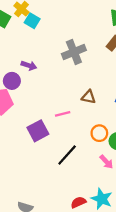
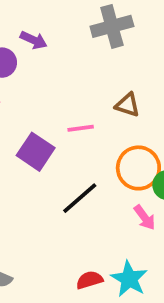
purple square: (38, 131) -> (36, 152), turned -35
orange circle: (99, 133) -> (138, 168), size x1.5

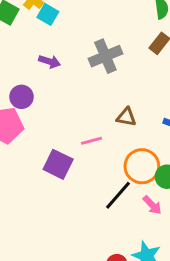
purple arrow: (34, 40) -> (50, 61), moved
black line: (80, 198) -> (118, 195), moved

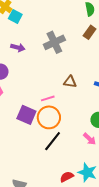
orange circle: (142, 166) -> (49, 117), moved
black line: (118, 195) -> (53, 141), moved

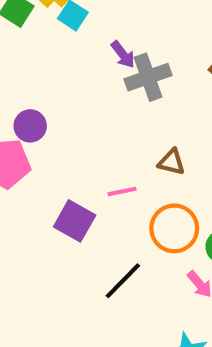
purple arrow: (18, 47) -> (123, 55), moved, turned 32
orange circle: (49, 117) -> (174, 228), moved

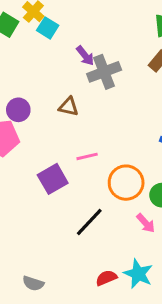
brown triangle: (172, 162) -> (69, 107), moved
purple square: (75, 221) -> (53, 179), turned 32

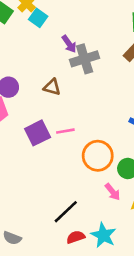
purple square: (53, 179) -> (38, 133), moved
black line: (89, 222) -> (66, 212), moved

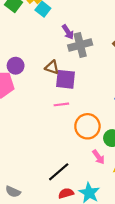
purple square: (38, 133) -> (65, 79), moved, turned 30

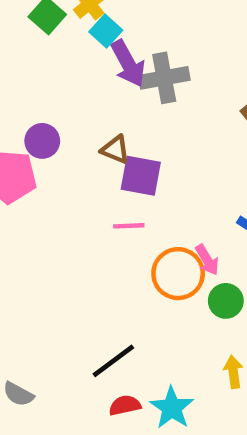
purple arrow: (68, 32) -> (128, 64), moved, size x1.5
gray cross: (80, 45) -> (164, 78), moved
pink arrow: (98, 157) -> (207, 260), moved

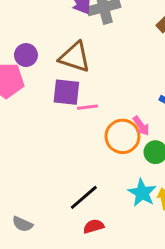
brown triangle: (115, 149) -> (75, 57), size x1.6
purple square: (141, 176) -> (66, 92), moved
cyan star: (172, 408) -> (142, 193), moved

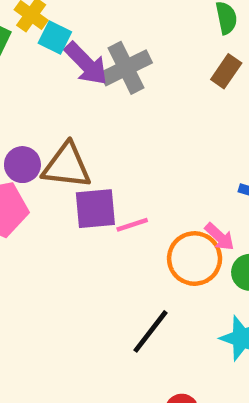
brown triangle: (75, 57) -> (67, 166), moved
black line: (84, 197) -> (151, 331), moved

